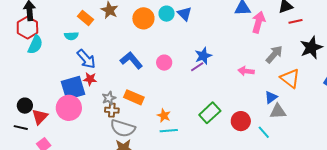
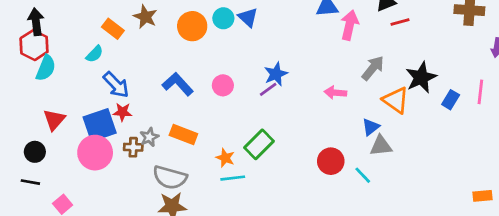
cyan semicircle: (71, 36) -> (95, 54), turned -40
black star: (311, 48) -> (421, 77), moved
brown cross: (112, 110) -> (133, 147), moved
green rectangle: (210, 113) -> (259, 144), moved
red triangle: (40, 117) -> (54, 120), moved

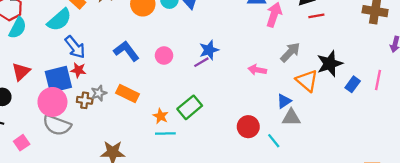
cyan semicircle: (95, 54) -> (59, 20), size x1.6
gray semicircle: (170, 177) -> (57, 125), moved

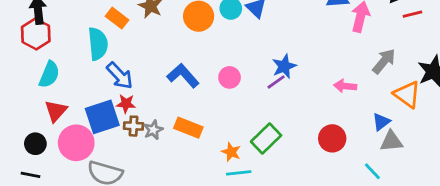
cyan semicircle: (59, 20) -> (98, 44), turned -50
cyan semicircle: (18, 28) -> (49, 74), moved
brown cross: (85, 100) -> (134, 126), moved
pink circle: (52, 102) -> (76, 143), moved
red circle: (248, 127) -> (332, 138), moved

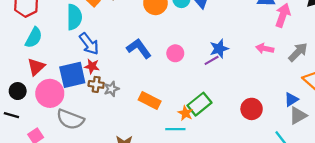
pink arrow: (345, 86) -> (265, 49), moved
orange rectangle: (188, 128) -> (150, 101), moved
gray triangle: (391, 141) -> (298, 116), turned -30
orange star: (231, 152) -> (185, 113), moved

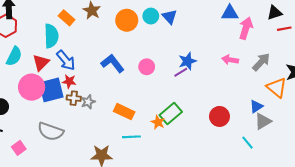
red triangle: (36, 67) -> (41, 63), moved
pink circle: (50, 93) -> (32, 87), moved
cyan line: (175, 129) -> (131, 137), moved

